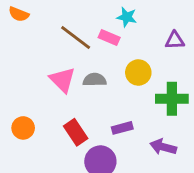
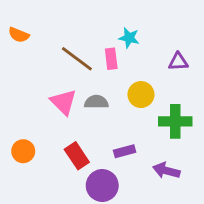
pink rectangle: (109, 38) -> (111, 59), turned 60

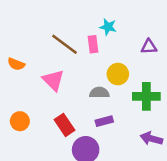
orange semicircle: (19, 35) -> (16, 64), moved
gray semicircle: (96, 102) -> (99, 93), moved
purple arrow: (166, 171) -> (151, 139), moved

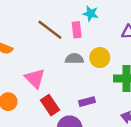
pink triangle: (53, 80) -> (35, 78), moved
gray semicircle: (99, 93) -> (74, 59), moved

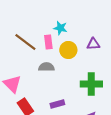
yellow circle: (100, 58) -> (68, 50), moved

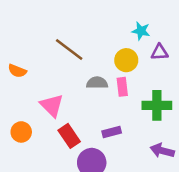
cyan star: (60, 28) -> (141, 31), moved
pink rectangle: (48, 42) -> (122, 87), moved

